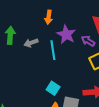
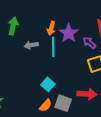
orange arrow: (49, 17) -> (51, 28), moved
gray arrow: (31, 43) -> (31, 45), moved

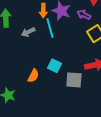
orange semicircle: (46, 105) -> (33, 76), moved

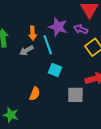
orange arrow: (43, 11) -> (33, 33), moved
cyan square: (54, 66) -> (55, 70), moved

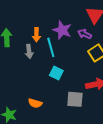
gray arrow: (26, 50) -> (29, 52), turned -72
orange semicircle: (35, 94) -> (35, 103), moved, turned 80

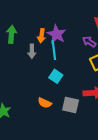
purple star: (62, 30) -> (57, 34), moved
orange semicircle: (35, 103) -> (45, 103), moved

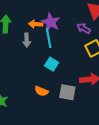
orange arrow: (41, 36) -> (36, 24), turned 88

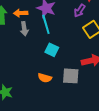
orange arrow: (36, 24) -> (21, 13), moved
purple arrow: (84, 28) -> (80, 11), turned -80

